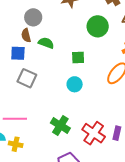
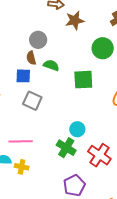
green square: (78, 58) -> (83, 80), size x1.5
cyan circle: (75, 84) -> (77, 129), moved

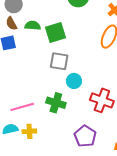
green square: (83, 80) -> (55, 32), moved
gray square: (32, 101) -> (59, 61), moved
green cross: (66, 148) -> (56, 103), moved

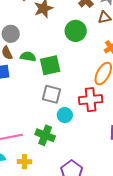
red cross: (102, 100) -> (91, 100), moved, turned -30
yellow cross: (29, 131) -> (24, 162), moved

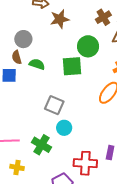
green square: (50, 65) -> (72, 66), moved
red cross: (91, 100) -> (85, 163), moved

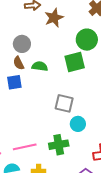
green cross: (41, 145) -> (59, 145), turned -30

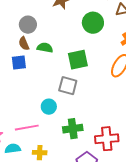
green square: (75, 62) -> (78, 60), moved
cyan circle: (78, 124) -> (49, 107), moved
green cross: (59, 145) -> (73, 129), moved

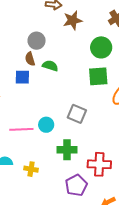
green square: (78, 60) -> (98, 76), moved
gray square: (68, 86) -> (77, 114), moved
pink line: (27, 128) -> (21, 129), moved

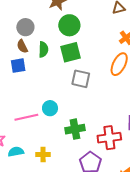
green circle: (101, 47) -> (69, 25), moved
green semicircle: (50, 66) -> (43, 49), turned 84
green square: (98, 76) -> (71, 52), moved
gray square: (77, 114) -> (81, 79), moved

